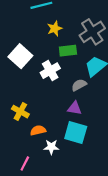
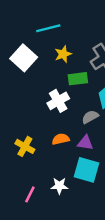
white square: (20, 56) -> (24, 58), moved
orange semicircle: (38, 130) -> (61, 139), moved
pink line: (25, 164) -> (30, 194), moved

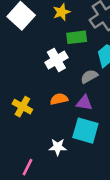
pink line: (30, 194) -> (27, 167), moved

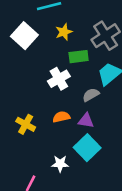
cyan square: (85, 131) -> (87, 148), turned 30

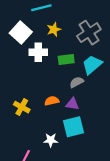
green rectangle: (79, 57) -> (66, 59), moved
white cross: (59, 79) -> (38, 52), moved, turned 30
cyan square: (87, 148) -> (73, 127), turned 30

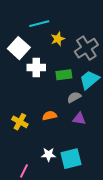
yellow star: (54, 29) -> (58, 39), moved
purple triangle: (72, 104) -> (79, 119), moved
cyan square: (73, 127) -> (71, 159), moved

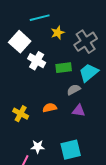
white cross: (36, 68) -> (37, 61), turned 30
white star: (49, 155) -> (38, 147), moved

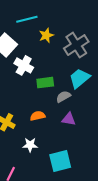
green rectangle: (64, 68) -> (45, 83), moved
white star: (38, 147) -> (30, 145), moved

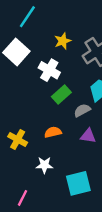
cyan line: (27, 19) -> (27, 17), moved, turned -42
white cross: (24, 65) -> (49, 70), moved
green rectangle: (45, 83) -> (61, 95), turned -35

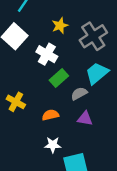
yellow cross: (18, 140) -> (16, 102), moved
white star: (44, 165) -> (53, 145), moved

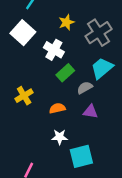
yellow cross: (16, 102) -> (24, 96), turned 30

